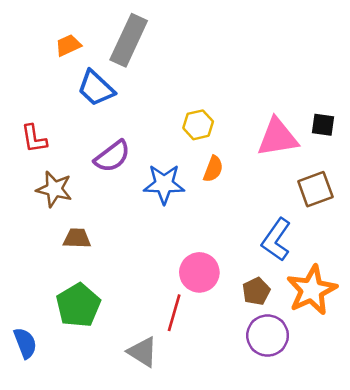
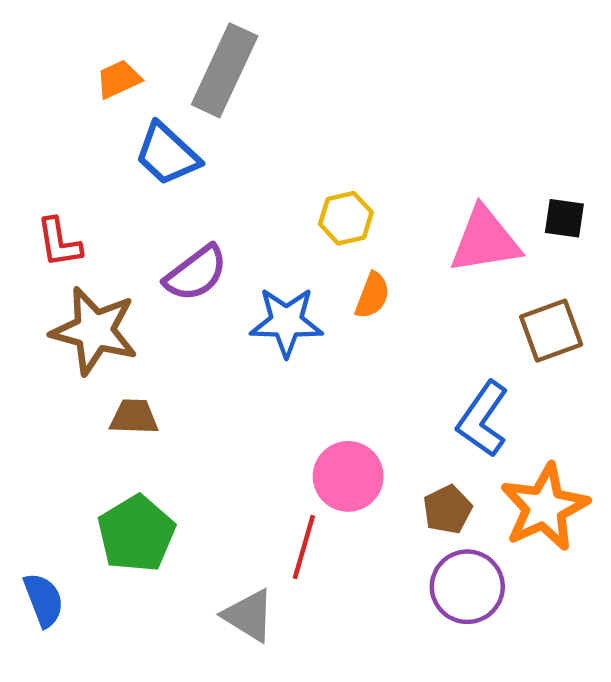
brown star: (54, 189) -> (94, 331), size x1.4

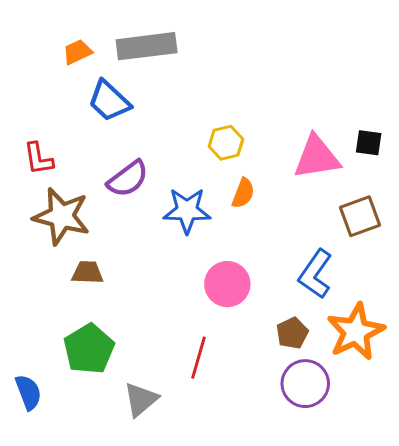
gray rectangle: (225, 70) -> (147, 46), turned 58
pink circle: (348, 476) -> (227, 284), moved
gray triangle: (249, 615) -> (141, 399), moved, turned 48

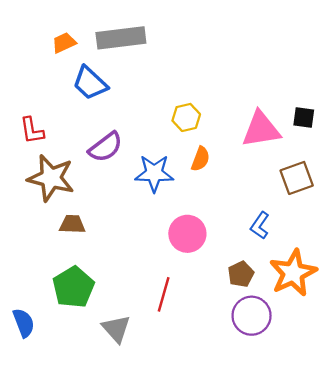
blue L-shape: (315, 274) -> (260, 225), size x0.7
gray triangle: (141, 399) -> (116, 329), turned -32

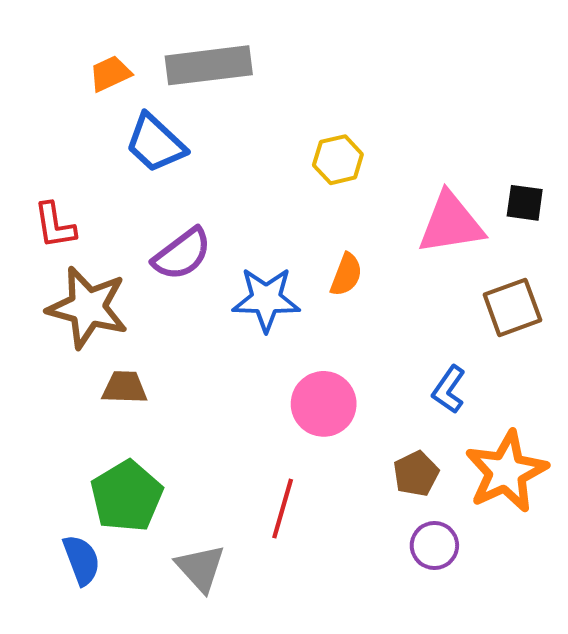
yellow hexagon: (186, 117) -> (338, 160), moved
purple circle: (252, 316) -> (434, 545), size x0.7
blue semicircle: (24, 323) -> (81, 560), moved

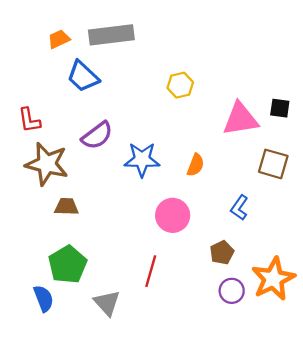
orange semicircle: (346, 275) -> (196, 165), moved
brown square: (512, 307) -> (273, 164), turned 36
orange star: (506, 472) -> (273, 279), moved

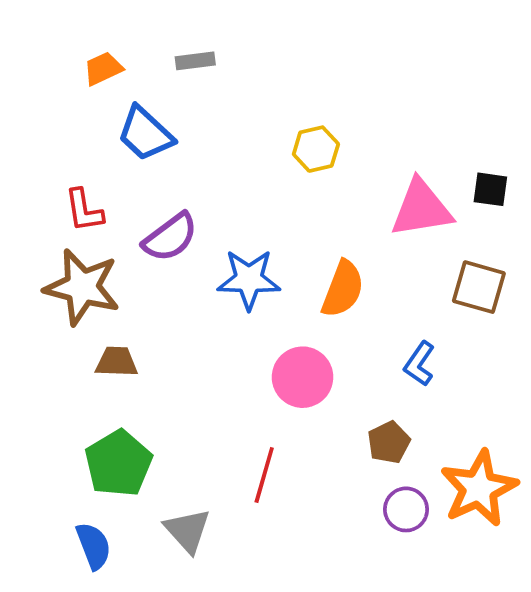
gray rectangle: (111, 35) -> (195, 61), size x0.5
red L-shape: (29, 120) -> (84, 210), moved
orange semicircle: (196, 165) -> (343, 289), size x1.4
blue semicircle: (44, 298) -> (94, 546), moved

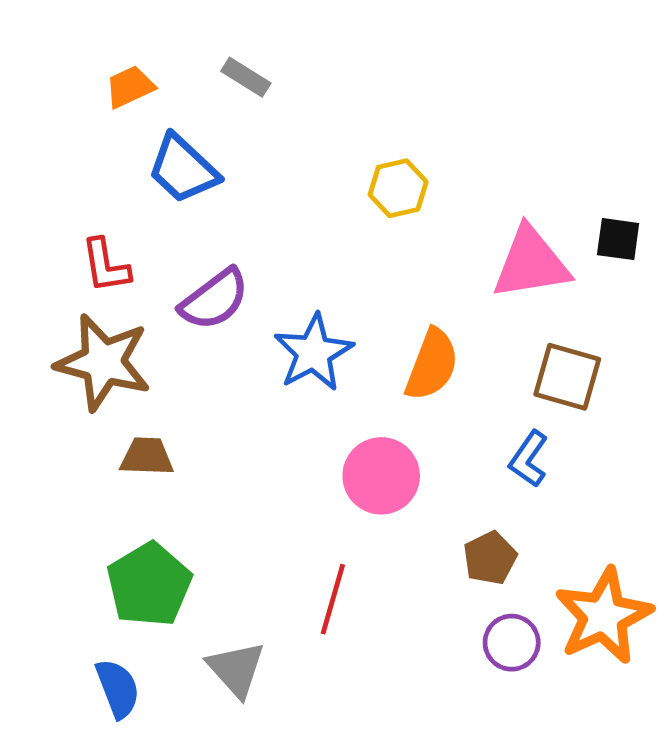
gray rectangle: (195, 61) -> (246, 77), turned 39
blue star: (249, 279) -> (313, 353), turned -30
brown square: (479, 287) -> (567, 377), moved

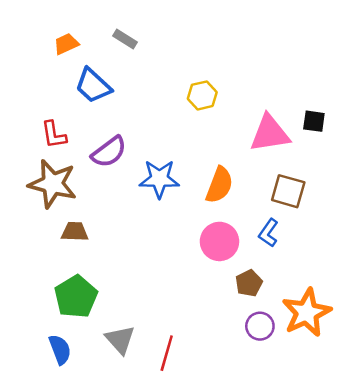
blue star: (313, 353) -> (159, 179), turned 30
pink circle: (381, 476) -> (219, 241), moved
red line: (333, 599) -> (167, 353), moved

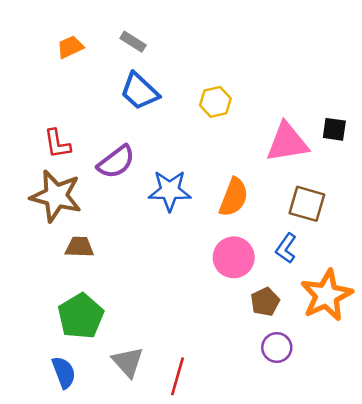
blue trapezoid: (93, 86) -> (140, 91), moved
orange star: (307, 313) -> (326, 295), moved

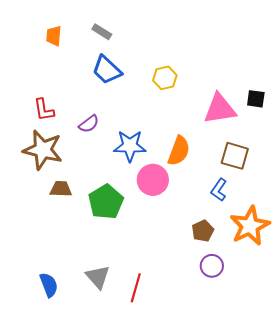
orange trapezoid: (70, 47) -> (54, 36), turned -60
purple semicircle: (116, 162) -> (89, 124), size x0.7
pink circle: (234, 257) -> (153, 180), moved
green pentagon: (81, 316) -> (106, 202), moved

